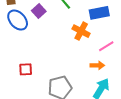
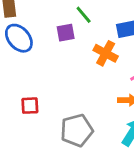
purple square: (39, 11) -> (66, 33), moved, turned 32

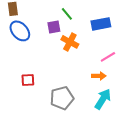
orange cross: (106, 53) -> (70, 42), moved

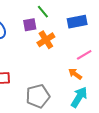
orange cross: (70, 42) -> (46, 40), turned 30
orange arrow: (99, 76) -> (75, 74), turned -144

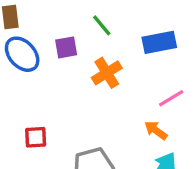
purple square: (30, 25) -> (66, 47), moved

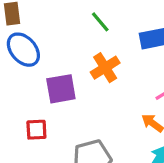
purple square: (66, 47) -> (61, 89), moved, size x1.4

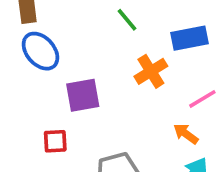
orange cross: (105, 68) -> (151, 71), moved

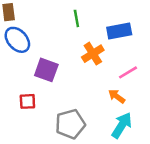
green line: (127, 20) -> (76, 18), turned 30
purple square: (83, 95) -> (46, 70), turned 30

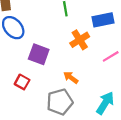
orange arrow: (117, 96) -> (71, 78), moved
red square: (27, 101) -> (22, 82), turned 32

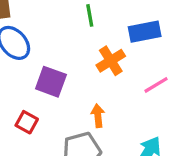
orange arrow: (71, 78) -> (98, 116), turned 48

